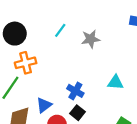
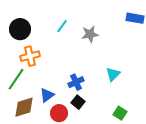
cyan triangle: (115, 82) -> (113, 74), turned -49
blue cross: (75, 91) -> (76, 82), turned 35

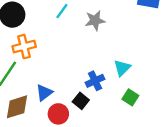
blue cross: (76, 82) -> (95, 81), moved
green square: (120, 113) -> (130, 97), moved

